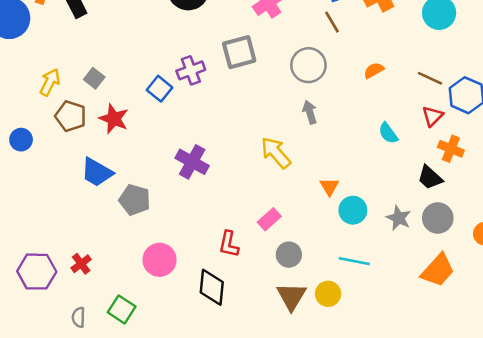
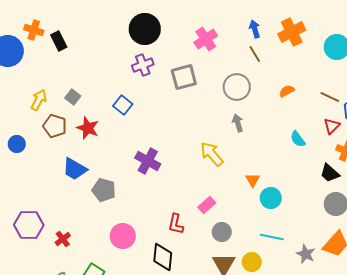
purple cross: (191, 70) -> (143, 65), moved
gray star: (399, 218) -> (306, 254), moved
purple hexagon: (37, 272) -> (29, 225), moved

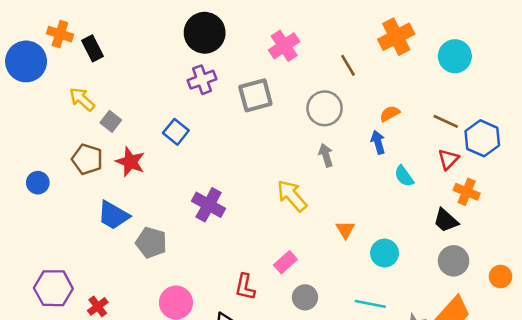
blue arrow: (255, 29) -> (378, 142), moved
yellow arrow: (39, 100) -> (82, 99), moved, turned -75
cyan circle: (271, 198) -> (384, 253), moved

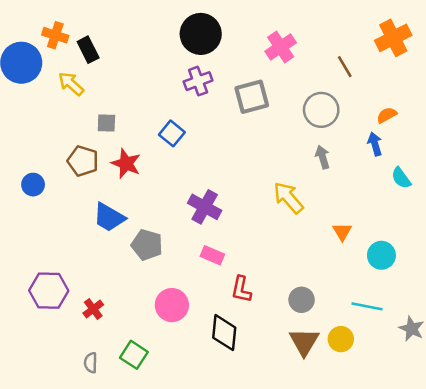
yellow arrow: (82, 99) -> (71, 84), moved
gray square: (111, 121) -> (106, 123), turned -36
pink rectangle: (285, 262) -> (212, 255), moved, turned 65

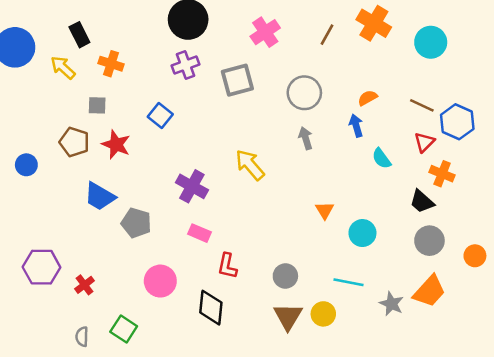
orange cross: (55, 35) -> (111, 64), moved
orange cross: (393, 38) -> (374, 23), turned -32
brown line: (345, 67) -> (327, 35), moved, turned 60
yellow arrow: (288, 198) -> (250, 165), moved

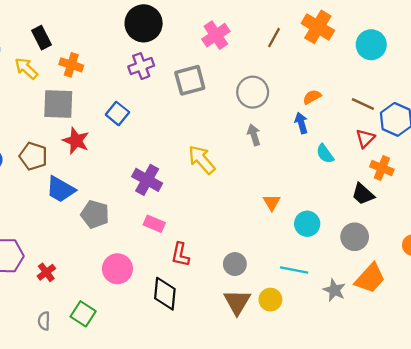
gray square: (97, 105) -> (58, 104), size x1.8
brown pentagon: (74, 142) -> (33, 156), moved
gray circle: (429, 241) -> (355, 237), moved

